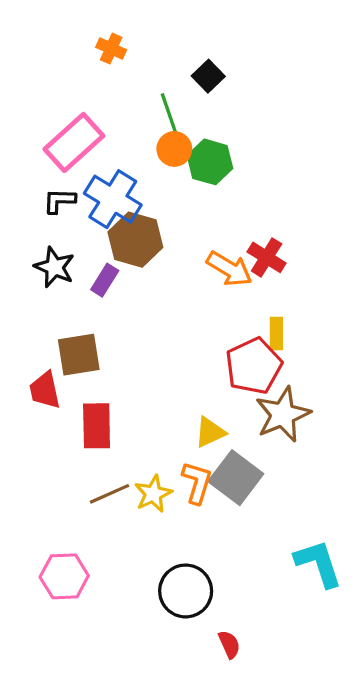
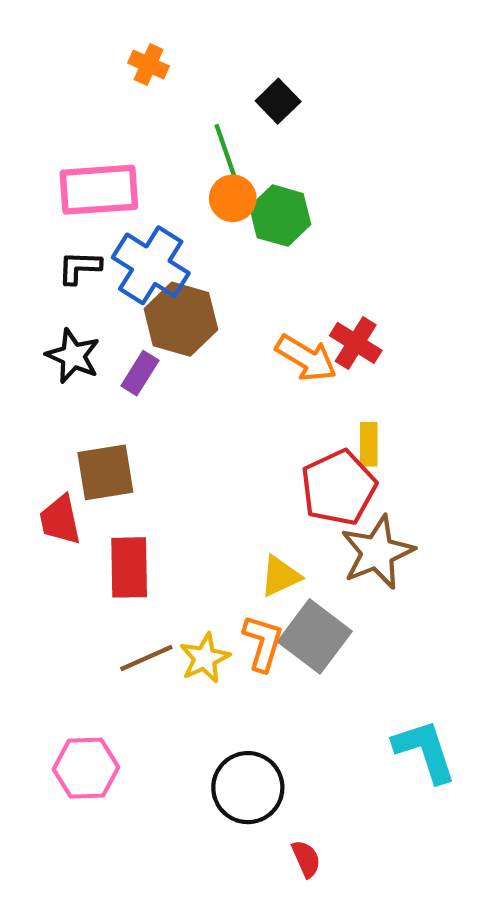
pink rectangle: (74, 142) -> (99, 190), turned 38

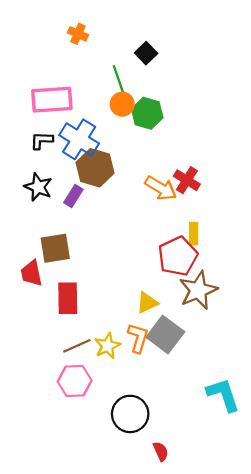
pink hexagon: (86, 768) -> (75, 381), moved

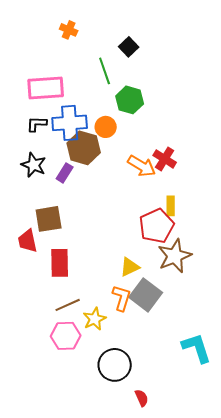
orange circle: (122, 104) -> (106, 127), moved
blue cross: (79, 139) -> (70, 123), turned -36
yellow star: (107, 346) -> (95, 319), moved

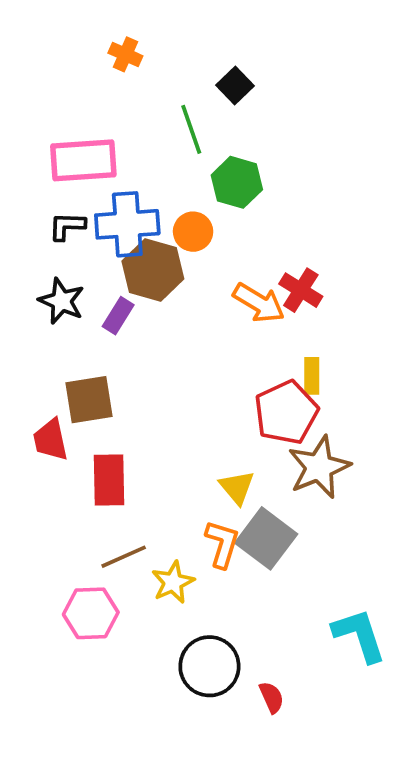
yellow triangle: (130, 267) -> (237, 487), turned -45
pink hexagon: (66, 336) -> (91, 613), moved
red semicircle: (142, 398) -> (272, 697), moved

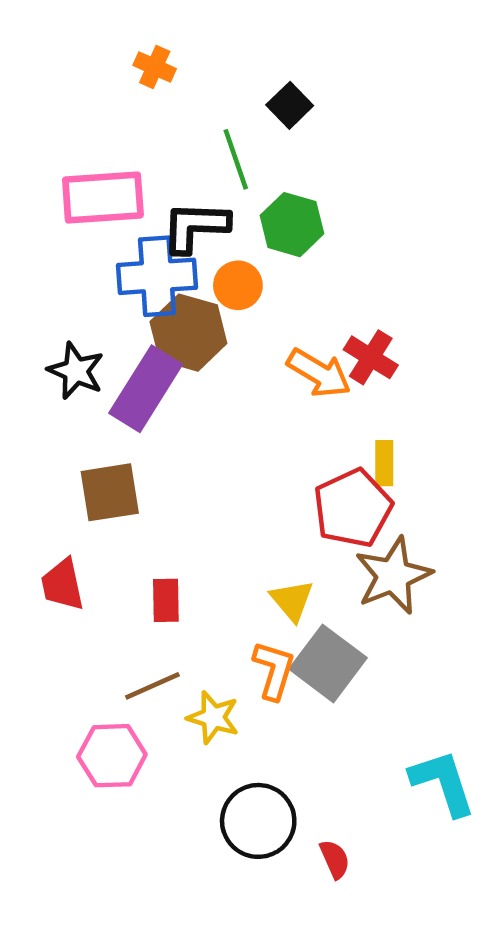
black L-shape: (67, 226) -> (195, 227), moved, size x1.5
purple rectangle: (118, 316) -> (146, 389), size x1.8
red trapezoid: (51, 440) -> (62, 585), moved
red rectangle: (109, 480) -> (166, 600), moved, size x0.7
yellow star: (173, 582) -> (213, 717), turned -30

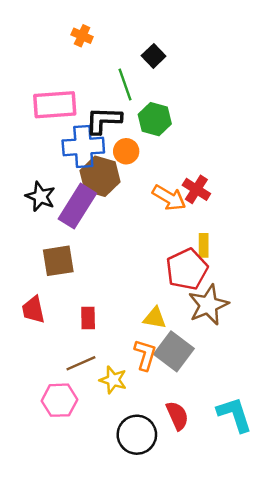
yellow triangle: (292, 600) -> (155, 318), turned -40
red semicircle: (335, 859) -> (177, 416), moved, size x1.4

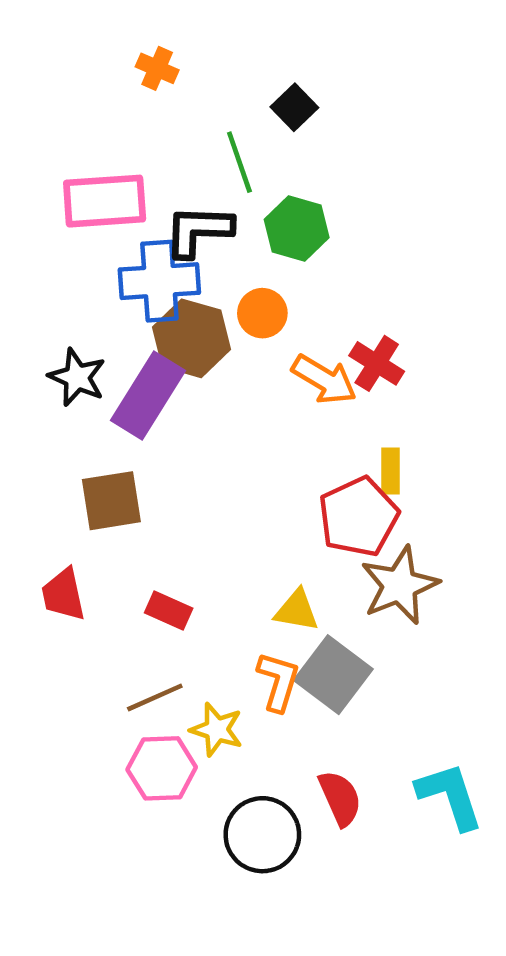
orange circle: (126, 151) -> (262, 313), moved
red rectangle: (88, 318) -> (169, 611), turned -65
pink hexagon: (59, 400) -> (162, 768), moved

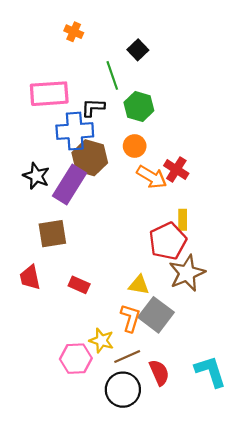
black L-shape: (198, 231) -> (93, 108), size x0.7
orange circle: (262, 313) -> (135, 146), moved
brown line: (155, 697) -> (127, 356), moved

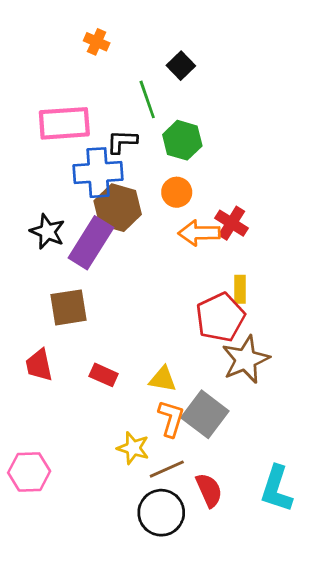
orange arrow: (152, 177) -> (199, 233), turned 148
yellow triangle: (139, 285) -> (163, 379), moved
pink hexagon: (76, 359) -> (29, 472), moved
cyan L-shape: (210, 371) -> (277, 489), turned -144

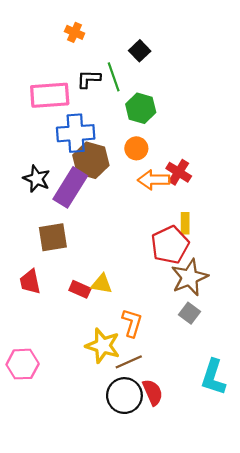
black L-shape: (122, 142) -> (89, 79), moved
yellow triangle: (163, 379) -> (102, 284), moved
gray square: (205, 414) -> (189, 313), moved, size x0.6
yellow star: (133, 448) -> (103, 346), size x1.4
red semicircle: (209, 490) -> (153, 392), moved

